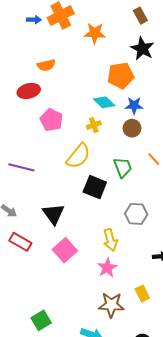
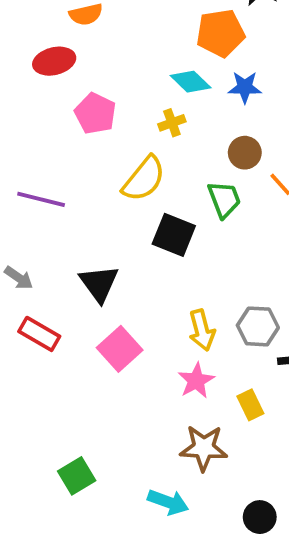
brown circle: (132, 128) -> (245, 153), moved
gray hexagon: (136, 214) -> (258, 326), moved
yellow rectangle: (142, 294) -> (250, 405), moved

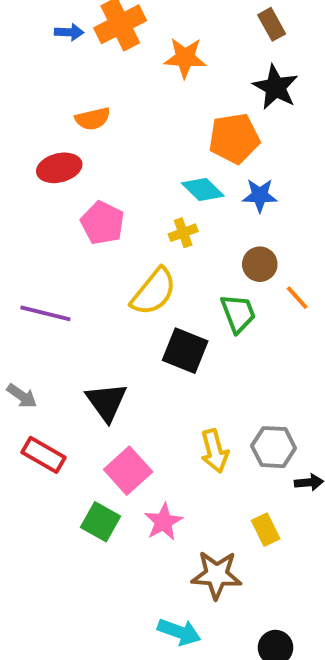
pink star: (196, 381) -> (163, 522), moved
green square: (77, 476) -> (101, 522), moved, turned -30

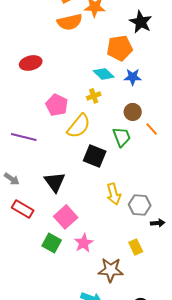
orange semicircle: (93, 119) -> (70, 22), moved, size x1.4
pink pentagon: (102, 223) -> (57, 105), moved
yellow arrow: (215, 451) -> (114, 194), moved

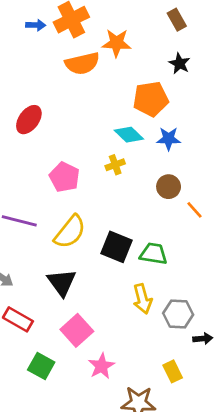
black star: (141, 22) -> (179, 63), size x0.7
red ellipse: (31, 63) -> (29, 120), turned -40
yellow semicircle: (79, 126) -> (70, 232), moved
green trapezoid: (122, 137) -> (153, 254), moved, turned -60
green square: (52, 243) -> (41, 366), moved

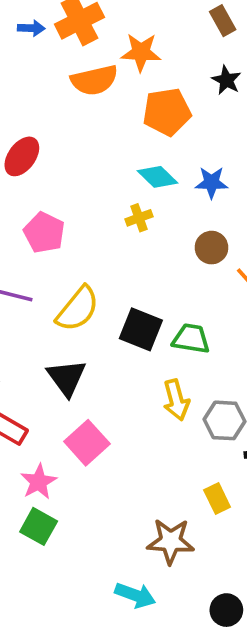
orange pentagon: (151, 99) -> (167, 112), moved
pink pentagon: (64, 177) -> (44, 233), moved
green square: (41, 366) -> (39, 526), moved
pink star: (101, 366) -> (39, 482), moved

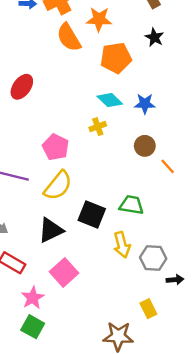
orange semicircle: (94, 80) -> (69, 37), turned 72
pink pentagon: (44, 233) -> (56, 147), moved
black square: (141, 329) -> (92, 215), moved
black triangle: (66, 378) -> (51, 230), turned 40

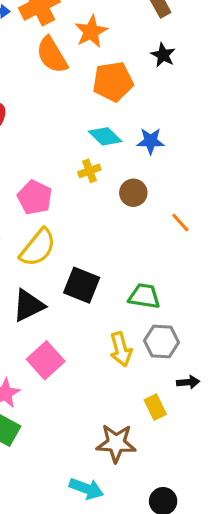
orange star: (99, 19) -> (91, 31), turned -30
brown circle: (145, 146) -> (133, 193), moved
green trapezoid: (132, 205) -> (144, 296), moved
yellow arrow: (122, 245) -> (121, 349), moved
black arrow: (175, 280) -> (188, 382), moved

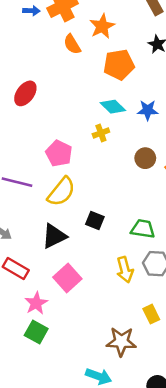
orange semicircle: (52, 55) -> (72, 44), size x0.7
brown circle: (133, 193) -> (145, 158), moved
black square: (82, 285) -> (95, 220), size x0.7

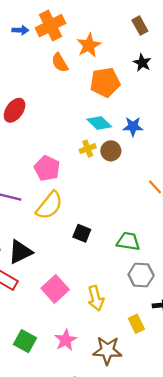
brown circle: (145, 158) -> (111, 151), moved
black triangle: (54, 236) -> (20, 252), moved
yellow arrow: (125, 270) -> (96, 298), moved
pink star: (36, 303) -> (66, 340), moved

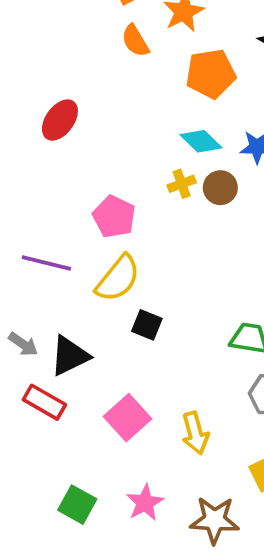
black square: (82, 233) -> (147, 325), moved

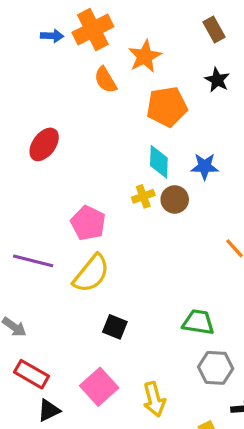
cyan diamond: (201, 141) -> (159, 162), turned 48
black square: (147, 325) -> (115, 327), moved
black triangle: (70, 356) -> (49, 410), moved, size x0.7

